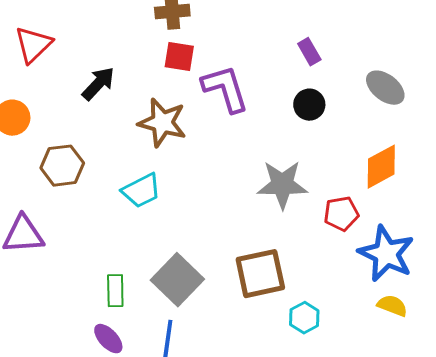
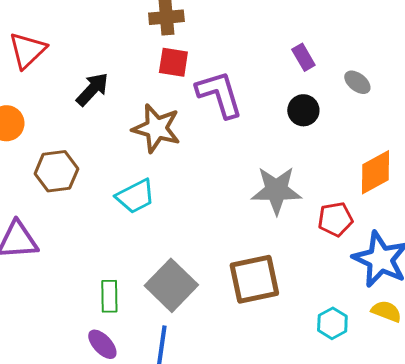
gray ellipse: (385, 88) -> (357, 82), moved, size x0.7
cyan hexagon: (304, 318) -> (332, 323), moved

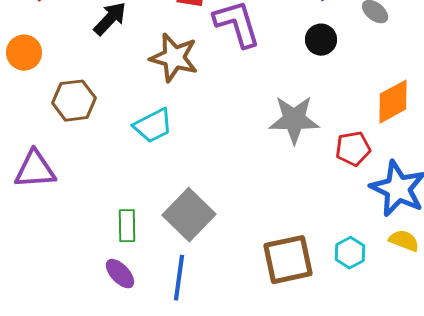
brown square: (254, 279) -> (288, 260), moved

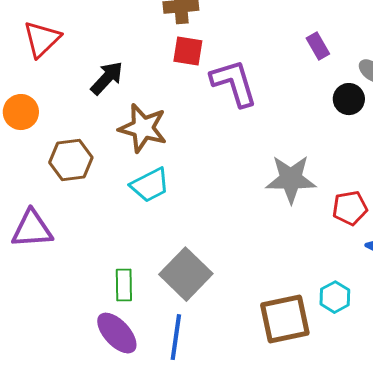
black circle: (321, 40) -> (349, 99), moved
brown star: (174, 58) -> (143, 128), moved
cyan hexagon: (350, 253) -> (335, 297), moved
purple ellipse: (120, 274) -> (117, 333), size x1.4

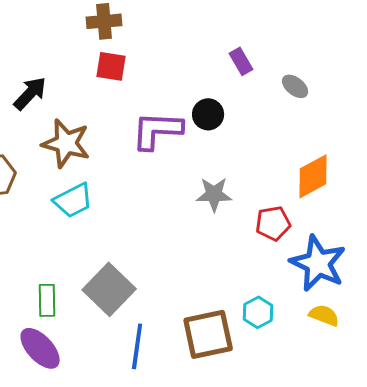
purple L-shape: (234, 83) -> (157, 130), moved, turned -70
black circle: (349, 99) -> (208, 114), moved
gray star: (291, 179) -> (214, 194), size x0.7
blue line: (176, 337) -> (137, 346), moved

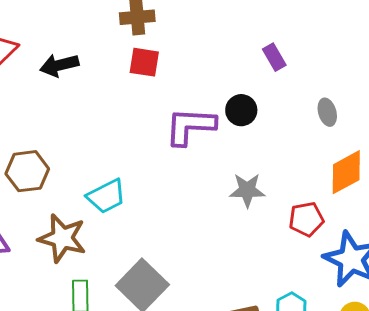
gray ellipse: (295, 86) -> (327, 112), moved, turned 36
black arrow: (30, 93) -> (59, 65), moved, turned -147
brown star: (66, 143) -> (62, 238), moved

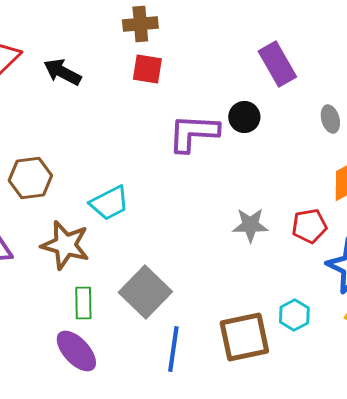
purple rectangle: (274, 57) -> (277, 64), size x1.6
black arrow: (59, 65) -> (62, 72), turned 42
gray star: (247, 190) -> (250, 225), moved

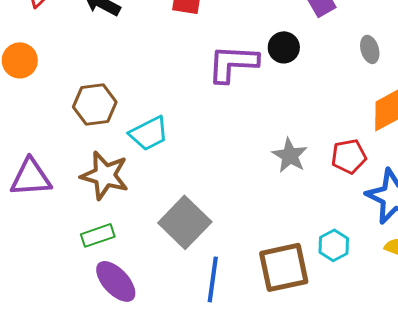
brown hexagon: (30, 178) -> (95, 104), moved
gray star: (250, 225) -> (290, 155), turned 30
green rectangle: (83, 303) -> (98, 235), moved, turned 72

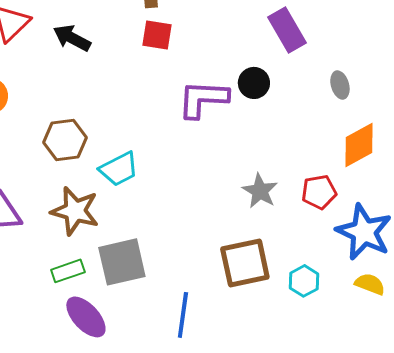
gray square: (185, 222) -> (122, 262), moved, turned 33
brown square: (284, 267) -> (245, 263), moved

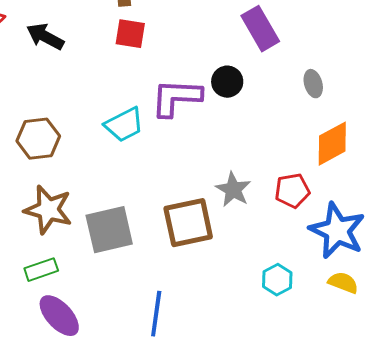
cyan trapezoid: (119, 169) -> (124, 125), moved
gray square: (122, 262) -> (109, 230), moved
brown square: (245, 263) -> (188, 223), moved

